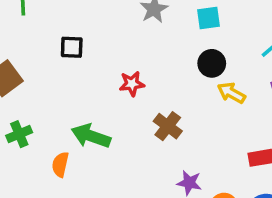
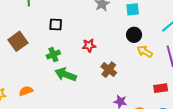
green cross: (19, 134) -> (53, 54), moved
orange semicircle: (60, 164) -> (26, 91), moved, turned 56

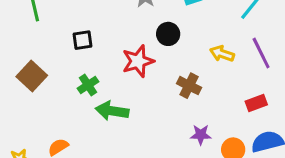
black circle: (134, 35) -> (168, 34), moved
red star: (89, 45) -> (138, 61), size x1.5
brown cross: (109, 70) -> (189, 86), moved

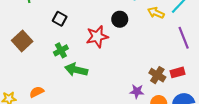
black square: (83, 40) -> (60, 19), turned 32
yellow arrow: (222, 54) -> (156, 13), moved
brown cross: (189, 86) -> (157, 75), moved

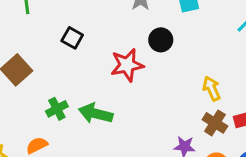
yellow arrow: (156, 13) -> (212, 89), moved, turned 42
green cross: (61, 50) -> (57, 109), moved

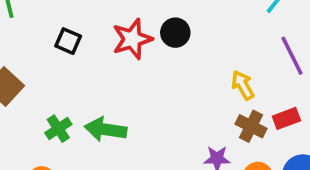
red star: (127, 65) -> (132, 39), moved

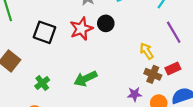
black square: (68, 41) -> (44, 32), size x1.5
green arrow: (106, 129) -> (85, 79), moved, turned -30

